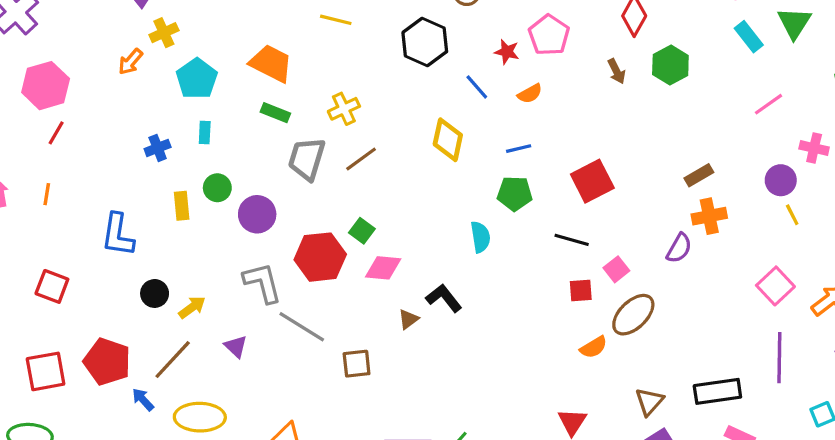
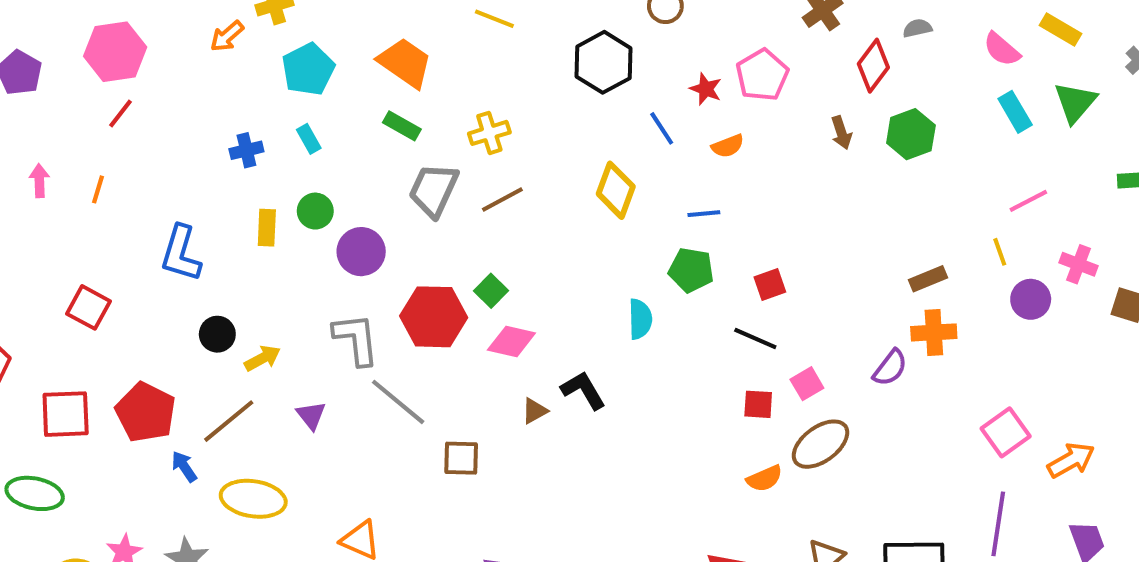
cyan rectangle: (205, 133) -> (309, 139), turned -40
red square: (592, 181) -> (770, 284), moved, size x0.6
yellow line: (792, 215) -> (1000, 252), moved

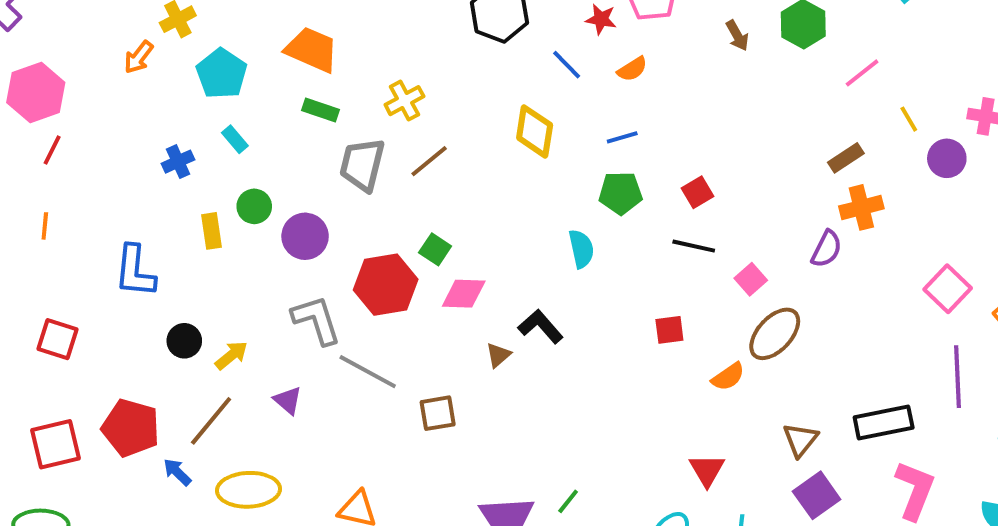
pink line: (1028, 201) -> (862, 73), moved
red square: (758, 404) -> (669, 330), moved

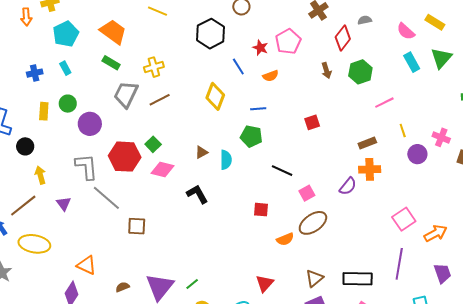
orange arrow: (139, 57) -> (26, 17), turned -54
red square: (698, 192) -> (312, 122), moved
black circle: (184, 341) -> (25, 146), moved
yellow arrow: (231, 355) -> (40, 175), turned -78
brown triangle: (498, 355) -> (201, 152), moved

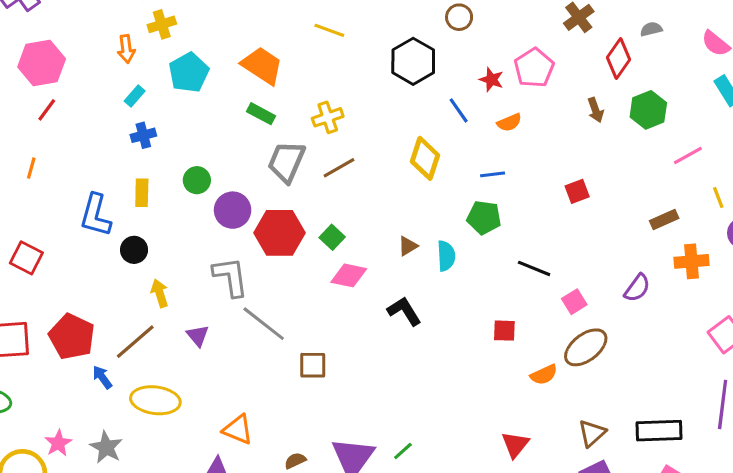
cyan rectangle: (65, 68) -> (135, 96), moved, turned 72
yellow rectangle: (44, 111) -> (142, 193), moved
red hexagon: (125, 157) -> (280, 233), moved
orange cross: (370, 169) -> (691, 261), moved

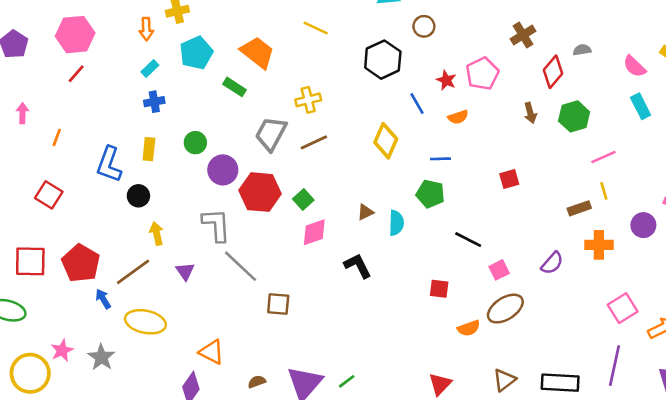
green rectangle: (261, 114) -> (234, 87), moved
orange line: (31, 168) -> (57, 137), moved
yellow line: (718, 198) -> (604, 191), moved
pink diamond: (349, 275) -> (314, 232), turned -36

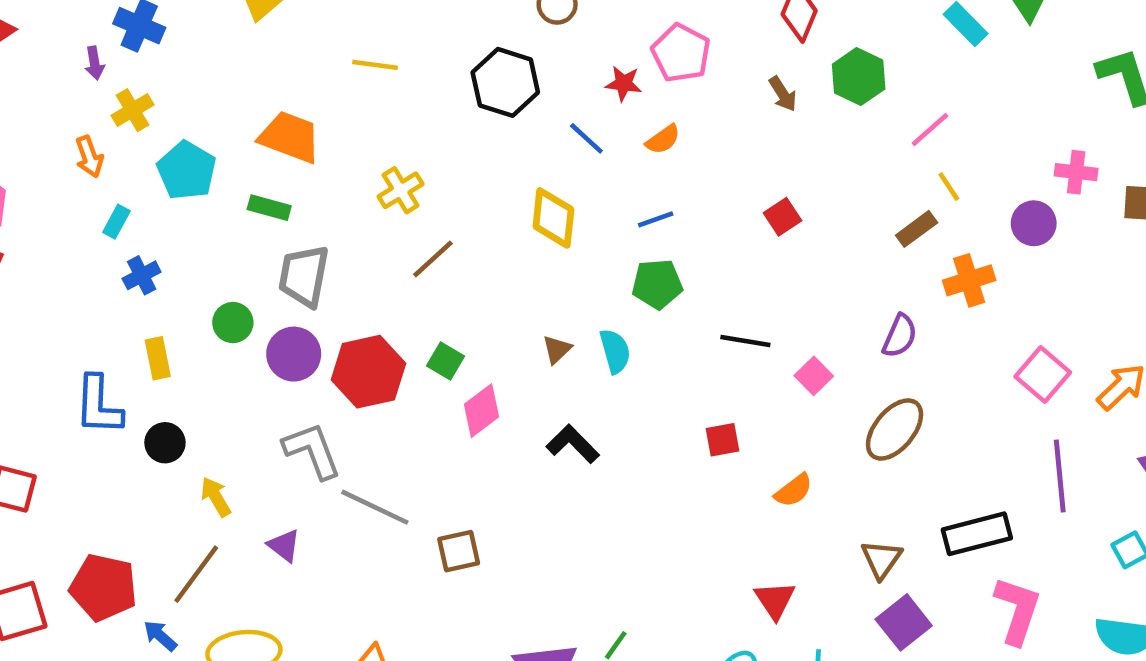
gray trapezoid: (271, 134) -> (304, 276), moved
brown ellipse: (505, 309) -> (895, 429), moved

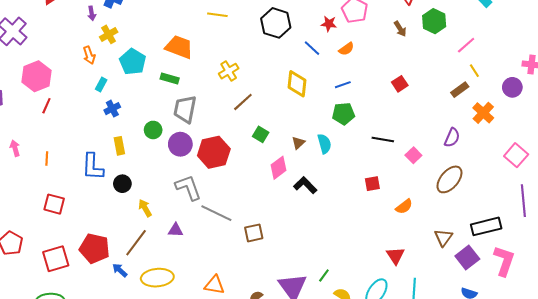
orange cross: (969, 280) -> (483, 113), turned -30
green square: (445, 361) -> (261, 134), moved
pink diamond: (481, 411) -> (278, 168), moved
purple triangle: (284, 546) -> (176, 230), turned -35
purple square: (904, 622) -> (467, 257), moved

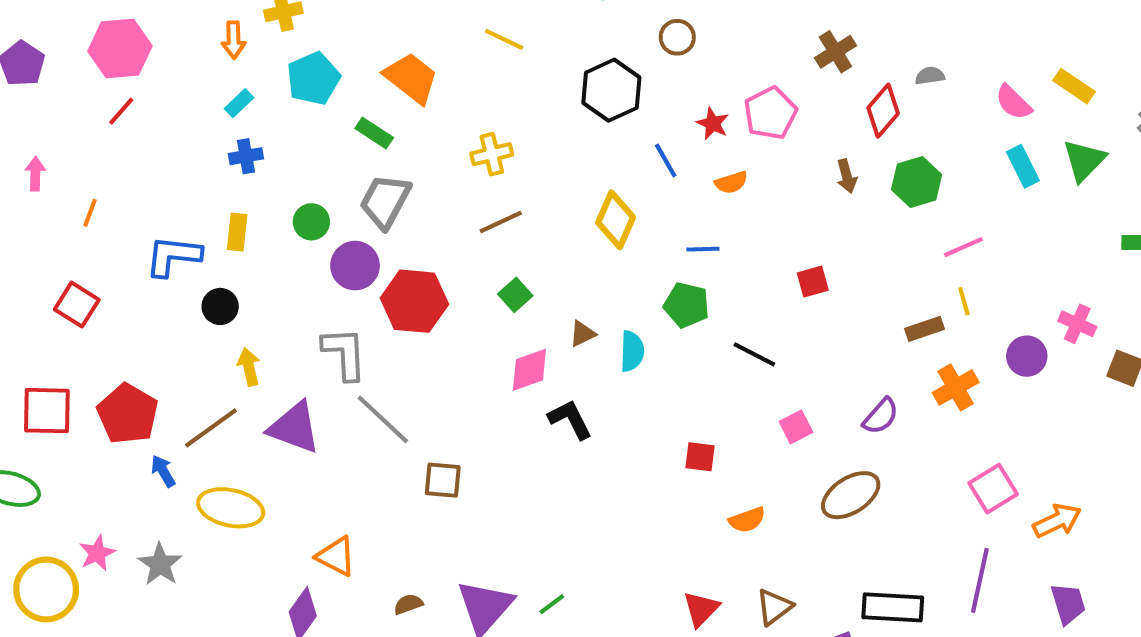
black line: (383, 139) -> (754, 354), moved
blue L-shape: (93, 167) -> (173, 256), turned 76
purple triangle: (176, 230) -> (294, 427), size x1.8
brown triangle: (443, 238) -> (774, 607), moved

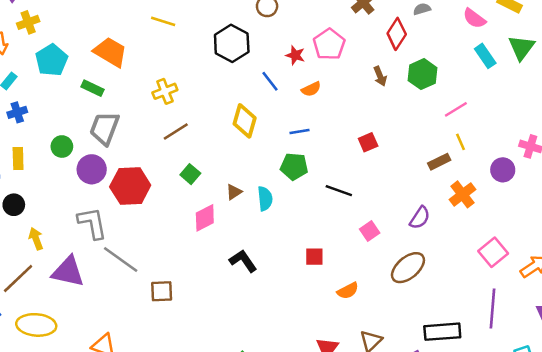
black L-shape: (570, 419) -> (243, 261), moved

